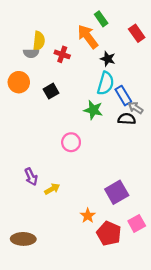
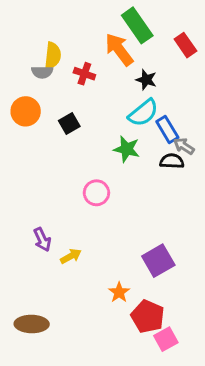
green rectangle: (101, 19) -> (137, 25), size x1.6
cyan semicircle: (106, 83) -> (143, 113), turned 35
pink square: (137, 223) -> (166, 339), moved

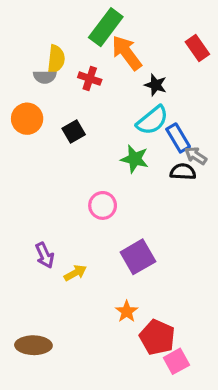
green rectangle: (137, 25) -> (106, 27), moved, turned 72
purple square: (158, 261) -> (138, 257), moved

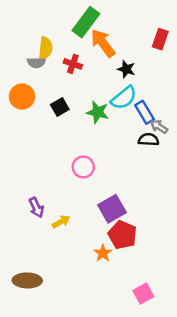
red rectangle: (197, 48) -> (160, 39), turned 54
green star: (135, 159) -> (98, 112), moved
red pentagon: (157, 337) -> (122, 235), moved

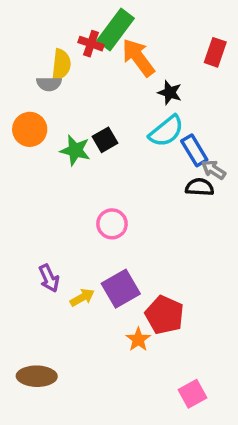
red cross: (73, 64) -> (91, 44), moved
black square: (60, 107) -> (105, 140), moved
green star: (98, 112) -> (75, 150), moved
purple square: (112, 209) -> (121, 289), moved

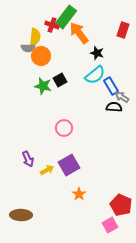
orange circle: (30, 129) -> (41, 56), moved
red pentagon: (165, 315) -> (121, 205), moved

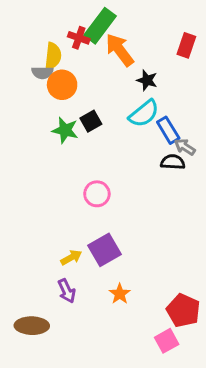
purple arrow: (28, 159) -> (67, 291), moved

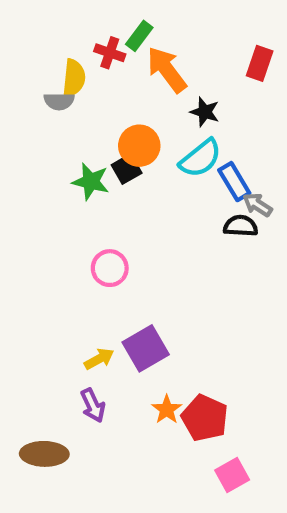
green rectangle: (100, 26) -> (139, 36), size x0.6
orange circle: (62, 85) -> (139, 146), moved
pink circle: (97, 194) -> (110, 268), moved
red pentagon: (183, 311) -> (205, 418), moved

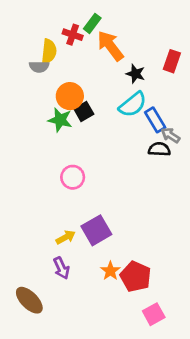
red rectangle: (260, 63) -> (172, 61), moved
orange circle: (139, 146) -> (70, 96), moved
brown ellipse: (44, 454) -> (29, 300), turned 44

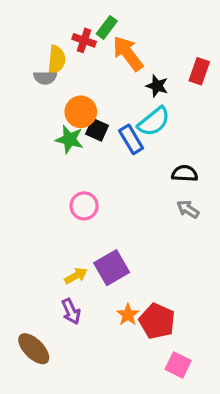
black square: (84, 111) -> (97, 130), turned -36
blue rectangle: (155, 120) -> (131, 139), moved
gray arrow: (170, 135) -> (188, 209), moved
pink square: (154, 314) -> (178, 365), turned -35

